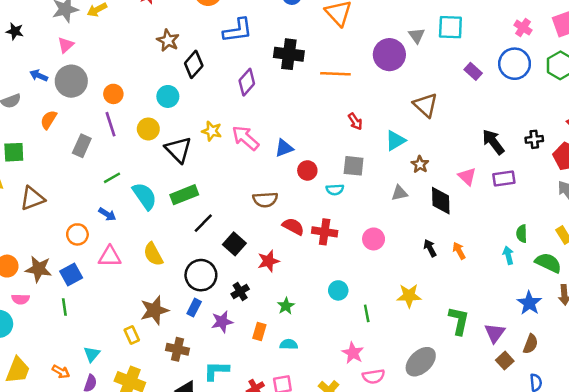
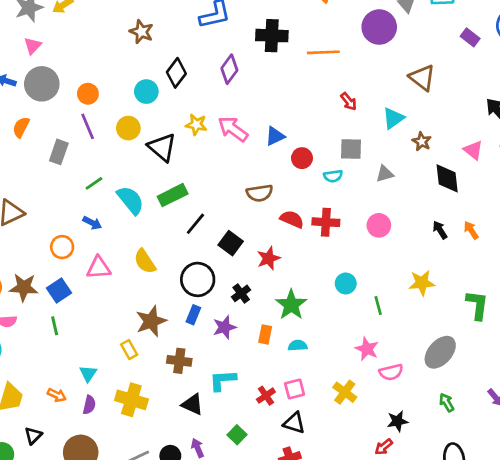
black diamond: (194, 64) -> (176, 73), moved
gray triangle: (399, 193) -> (385, 174), moved
green star: (286, 306) -> (291, 305), size x1.6

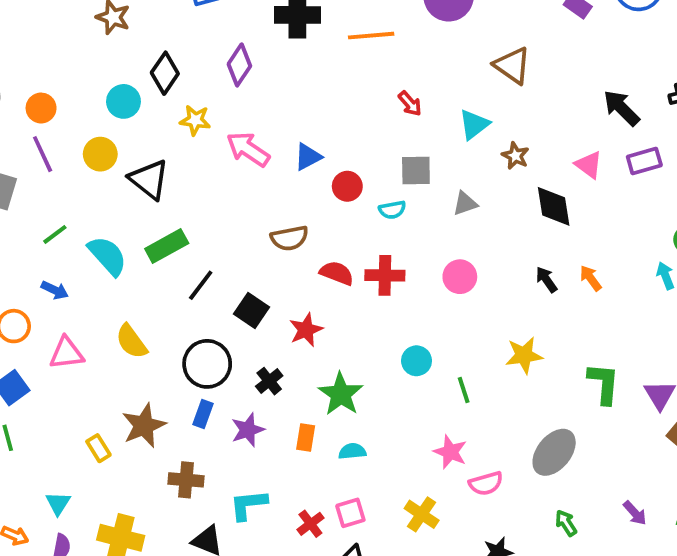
yellow star: (196, 125) -> (195, 120), moved
yellow rectangle: (129, 350) -> (98, 448), moved

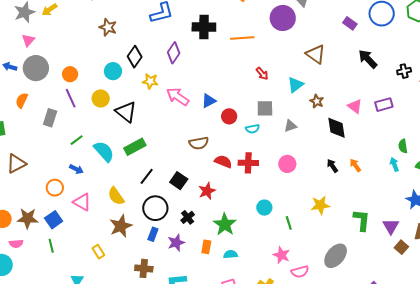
black arrow: (621, 108) -> (368, 59), moved
black line: (201, 285) -> (147, 176), moved
pink triangle: (66, 353) -> (82, 202), turned 36
brown star: (144, 426) -> (121, 226), moved

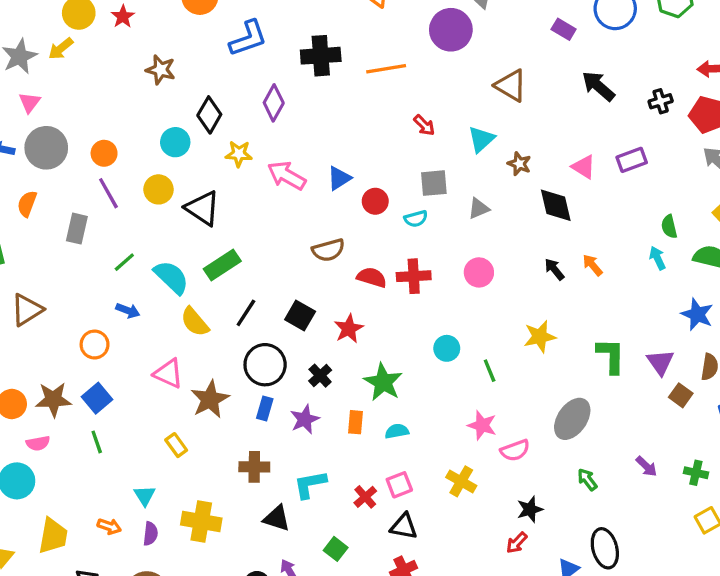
yellow semicircle: (116, 196) -> (195, 322), moved
pink triangle: (82, 202) -> (168, 374), moved

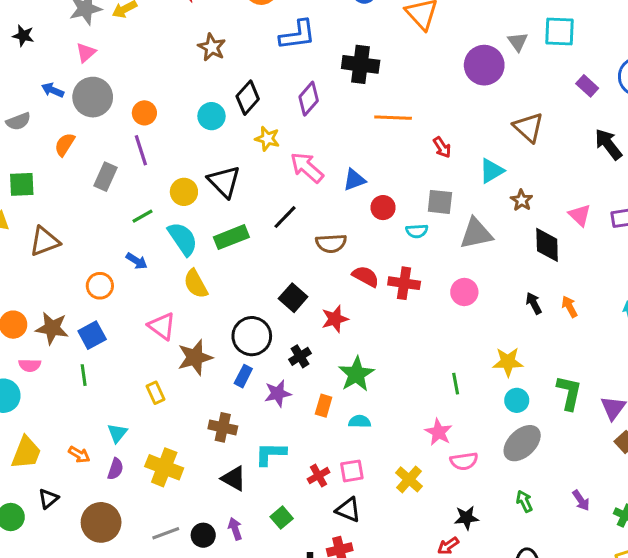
orange line: (386, 69) -> (393, 118), moved
yellow circle: (158, 189) -> (184, 192), moved
gray triangle: (479, 209) -> (476, 234), size x1.6
black line: (246, 313) -> (285, 217), moved
cyan circle: (447, 348) -> (517, 400), moved

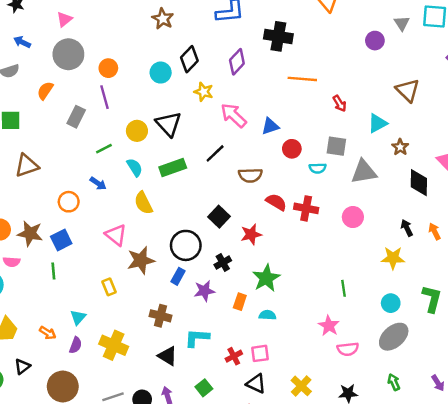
purple circle: (484, 65) -> (375, 41), size x0.6
blue arrow: (53, 90) -> (22, 42), moved
cyan semicircle: (183, 239) -> (135, 167), size x0.7
yellow star: (508, 362) -> (393, 258), moved
yellow cross: (409, 479) -> (301, 386), moved

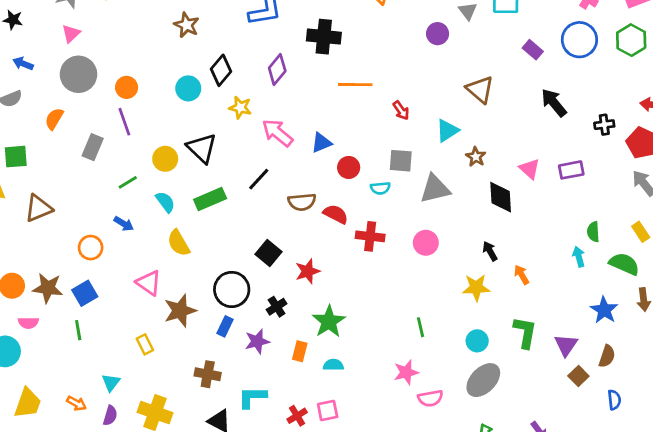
red semicircle: (276, 202) -> (336, 214), moved
orange arrow: (435, 231) -> (522, 275), moved
pink star: (329, 326) -> (406, 372), turned 30

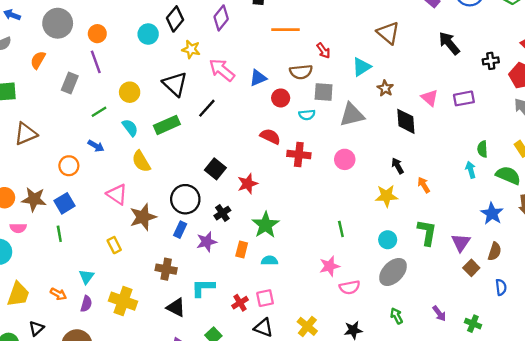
black triangle: (202, 148) -> (175, 84), moved
brown semicircle: (302, 202) -> (301, 72), moved

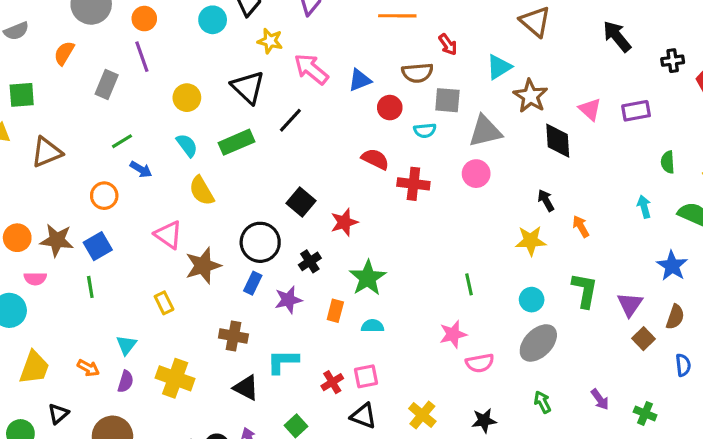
brown star: (385, 88) -> (530, 96), size x1.5
green line: (99, 112) -> (122, 141), moved
green semicircle: (482, 149) -> (668, 162), moved
pink circle: (345, 159) -> (476, 174), moved

